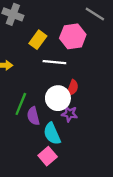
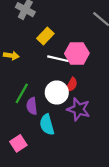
pink hexagon: (73, 36) -> (77, 53), moved
purple star: (69, 114) -> (79, 109), moved, size x1.5
pink square: (48, 156) -> (18, 143), moved

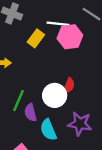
pink hexagon: (77, 53) -> (70, 37), moved
white line: (58, 59) -> (58, 24), moved
purple star: (79, 109) -> (80, 124), moved

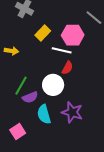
white line: (58, 24) -> (62, 50), moved
red semicircle: (69, 86) -> (67, 68), moved
purple semicircle: (30, 113) -> (30, 97), turned -105

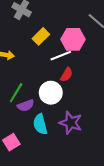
white line: (62, 50) -> (61, 56), turned -36

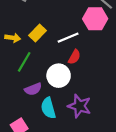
yellow rectangle: (41, 36) -> (37, 33), moved
pink hexagon: (73, 39) -> (95, 19), moved
green line: (16, 93) -> (24, 62), moved

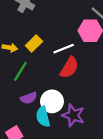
red semicircle: (74, 57) -> (69, 67), size x1.5
white circle: (59, 76) -> (52, 101), moved

